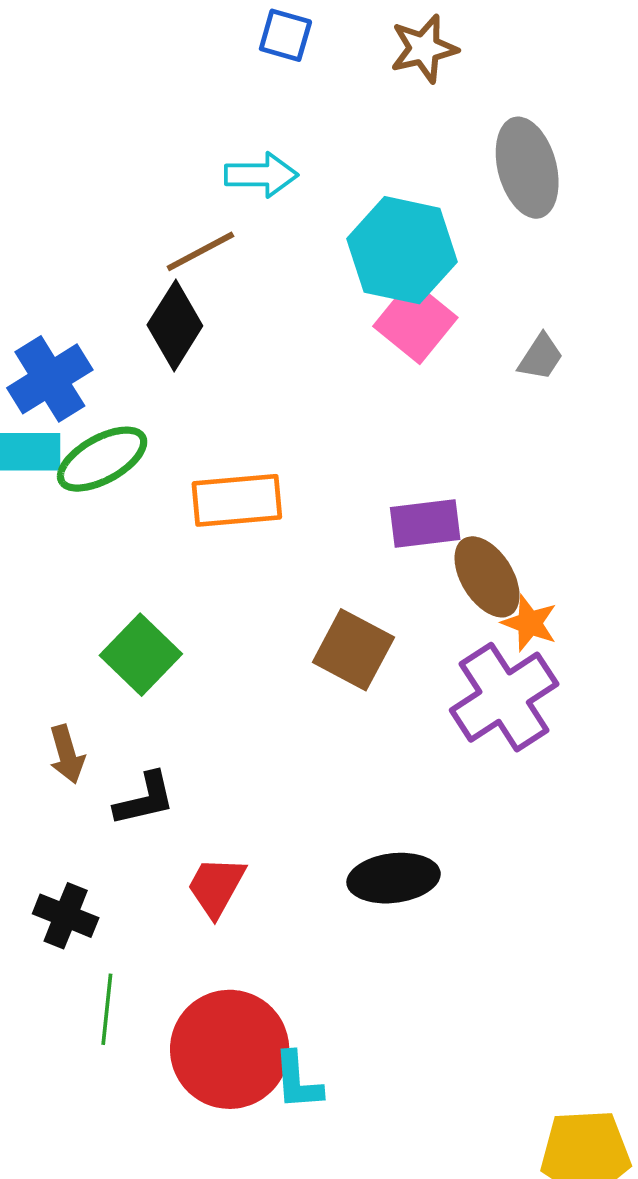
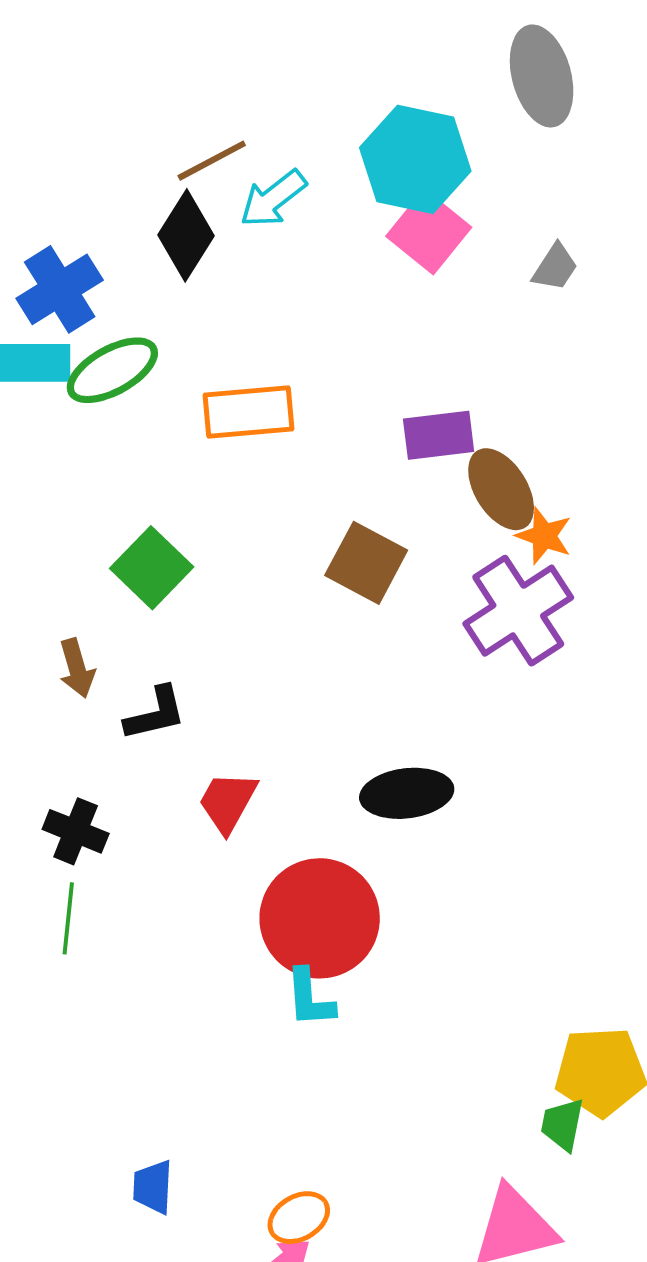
cyan arrow: (261, 175) -> (273, 199), moved, turned 142
green line: (107, 1009) -> (68, 918), moved
red circle: (230, 1049) -> (320, 918), moved

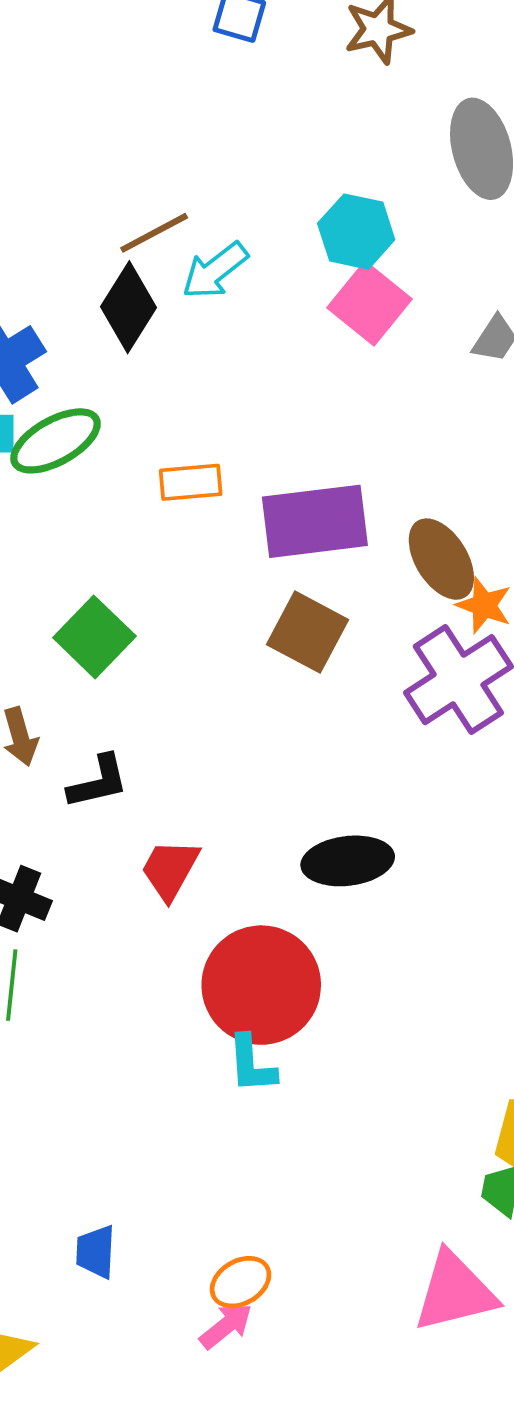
cyan hexagon: (415, 159) -> (356, 232), size x0.7
orange rectangle: (248, 412) -> (191, 482), size x0.7
purple rectangle: (439, 435) -> (315, 521), moved, size x1.5

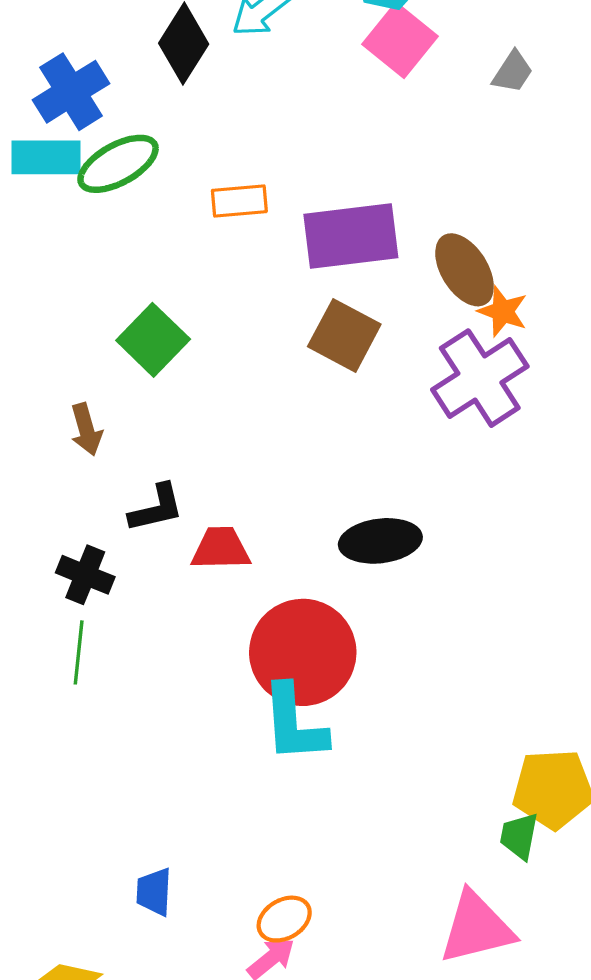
black L-shape: (98, 782) -> (156, 508), moved
red trapezoid: (170, 869) -> (221, 549), turned 60
cyan L-shape: (251, 1064) -> (294, 723), size x1.5

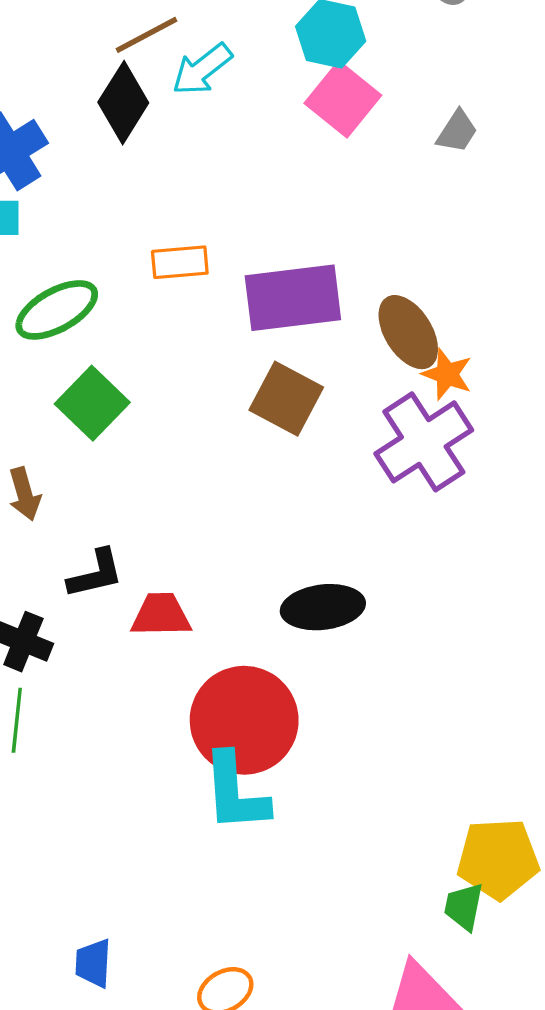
green ellipse: (118, 164) -> (57, 310), moved

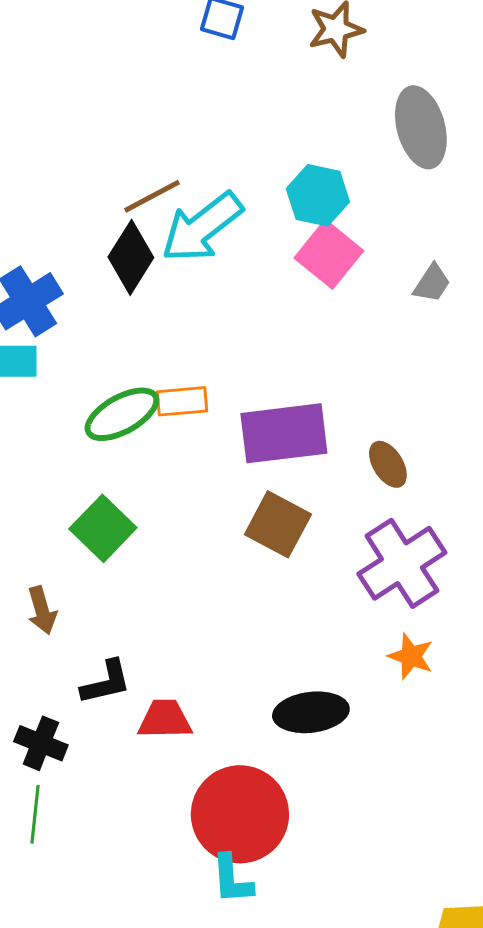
cyan arrow: (202, 69) -> (202, 227), size x1.5
green ellipse: (57, 310) -> (122, 414), moved
brown ellipse: (408, 332) -> (388, 464), size x0.7
orange star: (447, 374) -> (411, 656), moved
cyan L-shape: (235, 792) -> (232, 879), size x0.7

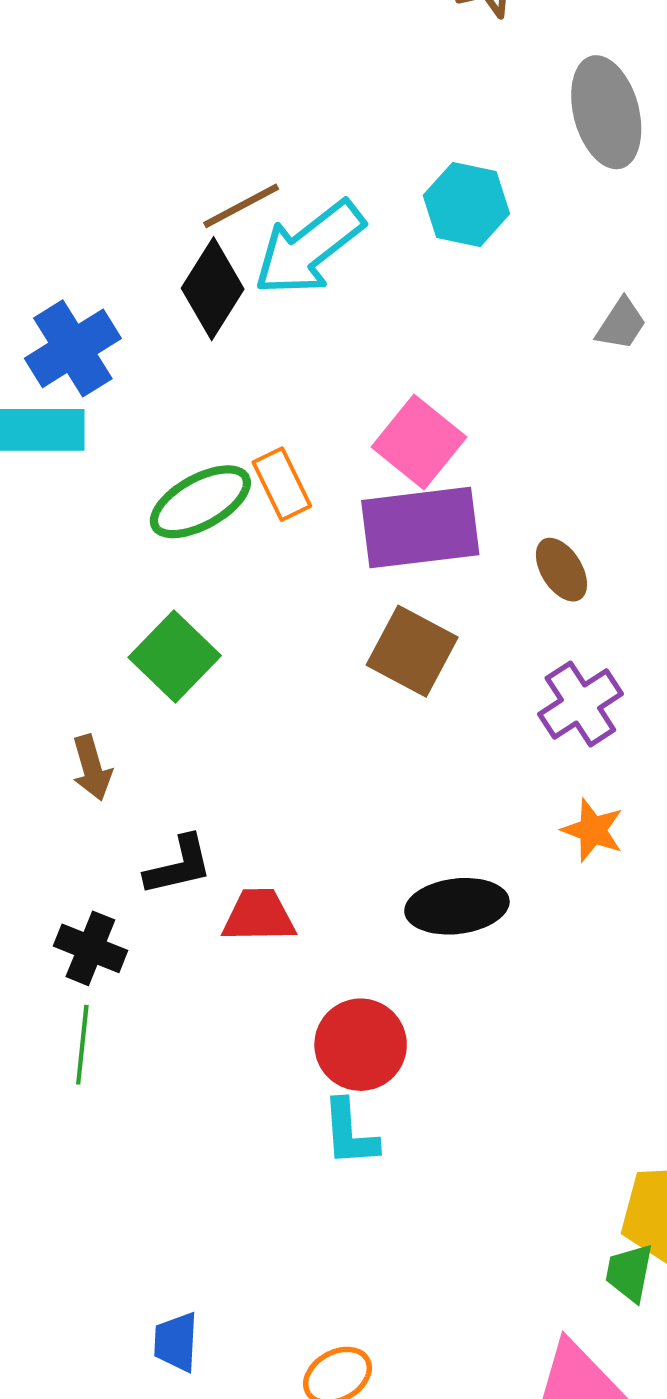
pink square: (329, 254) -> (419, 442), moved
orange rectangle: (182, 401) -> (282, 484), turned 69
purple cross: (402, 563) -> (580, 704), size x0.7
red circle: (240, 814) -> (361, 1045), size x0.7

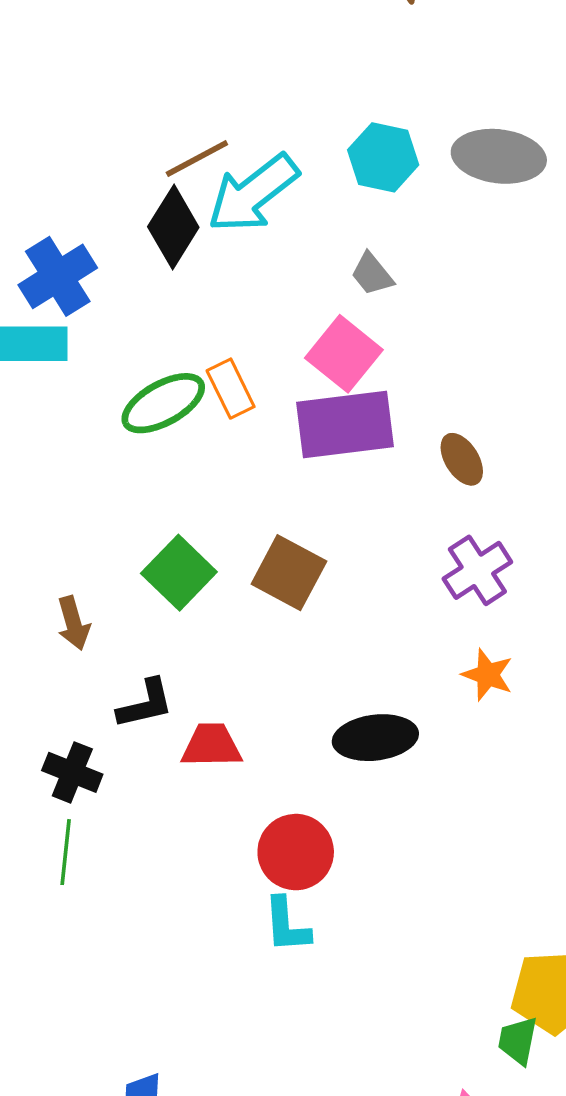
gray ellipse: (606, 112) -> (499, 156), moved, turned -68
gray trapezoid: (621, 324) -> (372, 274), moved, turned 108
brown square: (412, 651) -> (289, 573), moved
green square: (175, 657) -> (179, 573), moved

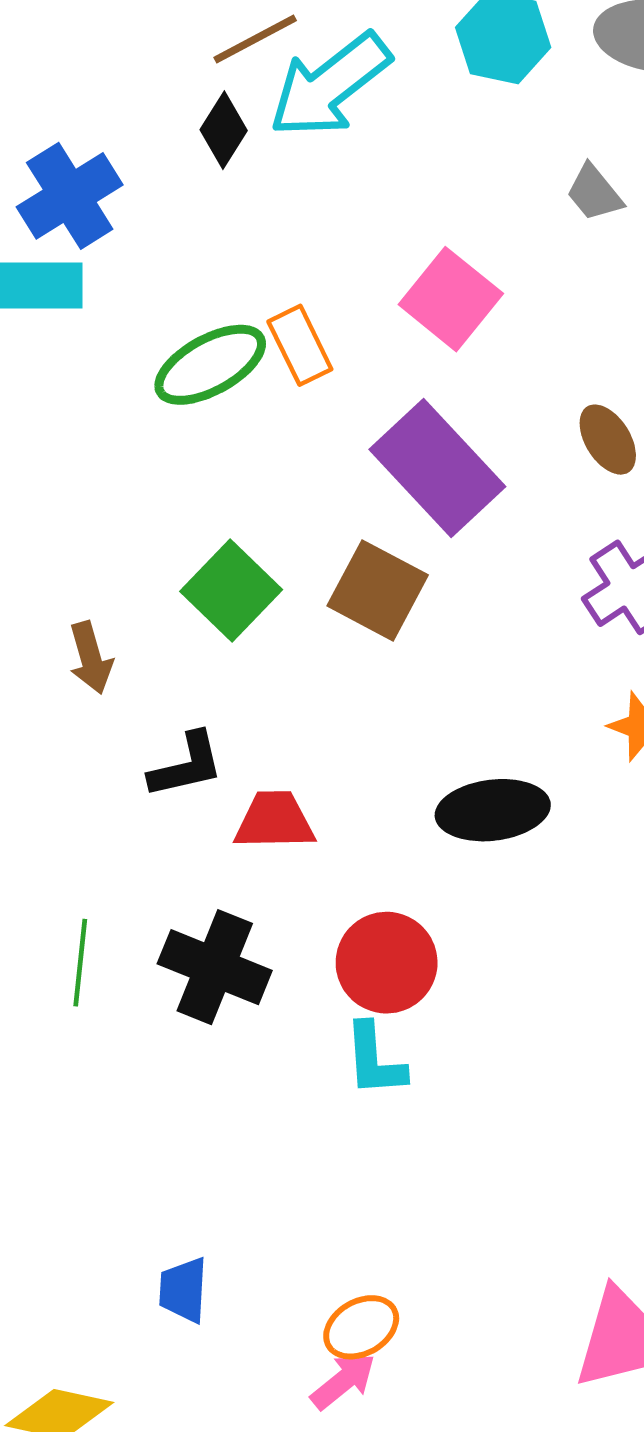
black diamond: (173, 227) -> (224, 130), size x0.7
gray trapezoid: (372, 274) -> (594, 193), moved
purple rectangle: (345, 425) -> (437, 468), moved, turned 54
black cross: (72, 772) -> (215, 967), moved, size x1.4

